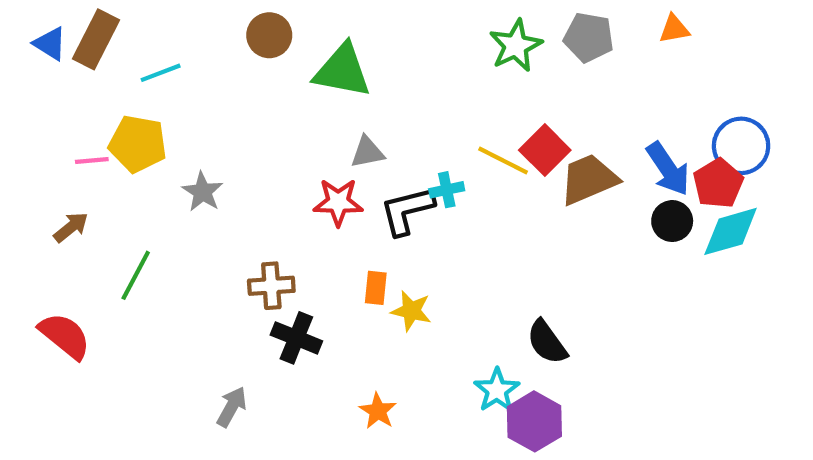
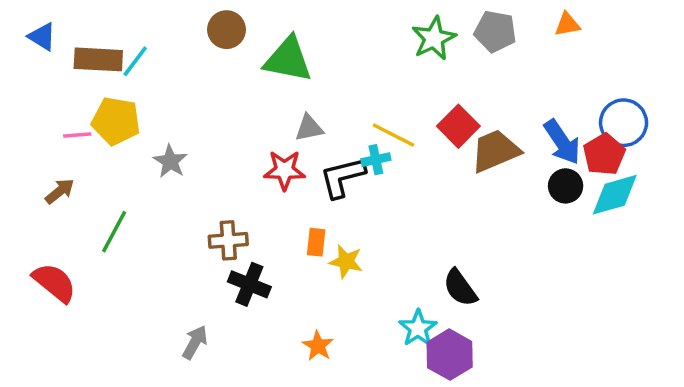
brown rectangle: (96, 39) -> (98, 59), moved, turned 66
cyan line: (161, 73) -> (135, 61), turned -32
yellow line: (503, 160) -> (393, 135), moved

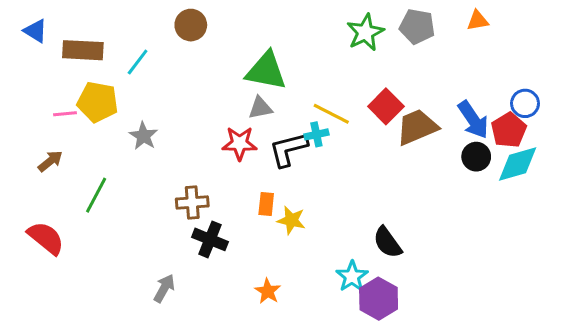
green triangle: (288, 59) -> (266, 71), moved
cyan line: (135, 61) -> (138, 62), moved
blue circle: (624, 123) -> (525, 103), size x0.7

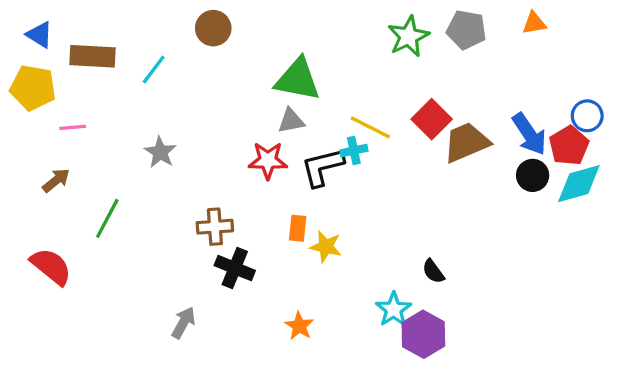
yellow pentagon: (98, 102) -> (33, 88), moved
black semicircle: (387, 242) -> (433, 271), size x0.7

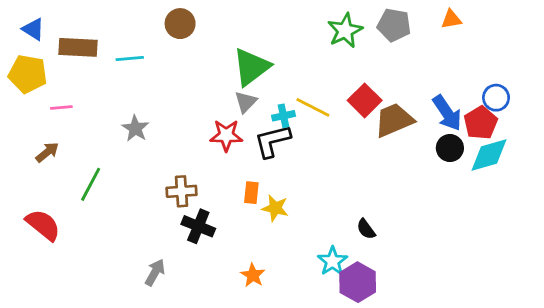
cyan line: (154, 69) -> (130, 59), turned 48
green triangle: (298, 79) -> (251, 67), turned -48
gray triangle: (291, 121) -> (246, 102), turned -35
cyan cross: (354, 151) -> (284, 116), moved

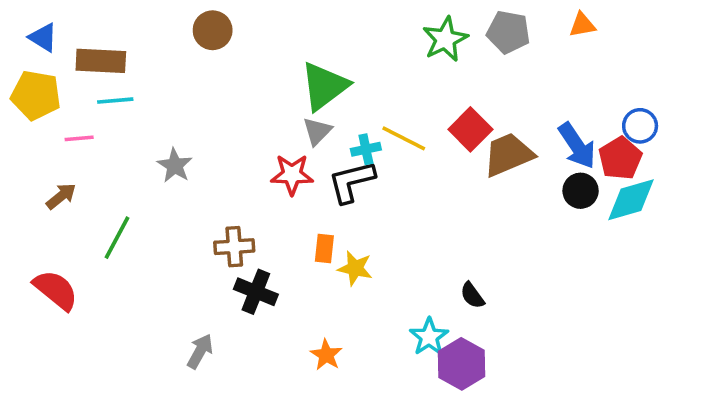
brown circle: (180, 24) -> (213, 30), moved
cyan line: (130, 59) -> (115, 101), moved

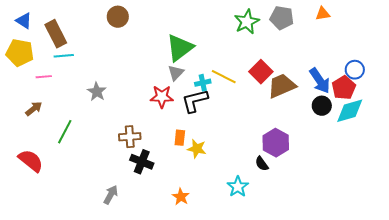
brown rectangle: (101, 61) -> (56, 34), turned 60
purple hexagon: (461, 364) -> (276, 143), moved

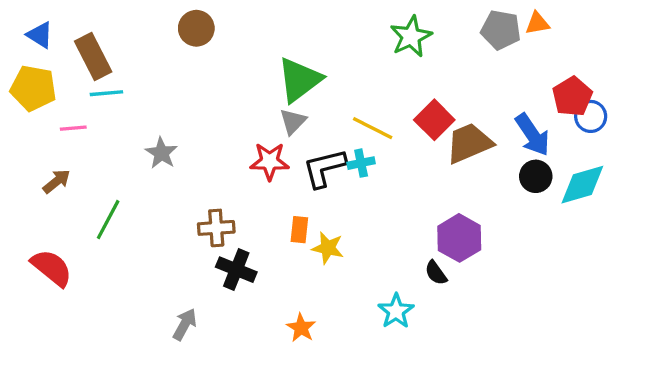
gray pentagon: (282, 18) -> (501, 30), moved
cyan cross: (203, 83) -> (361, 163), moved
red pentagon: (344, 88) -> (572, 96), moved

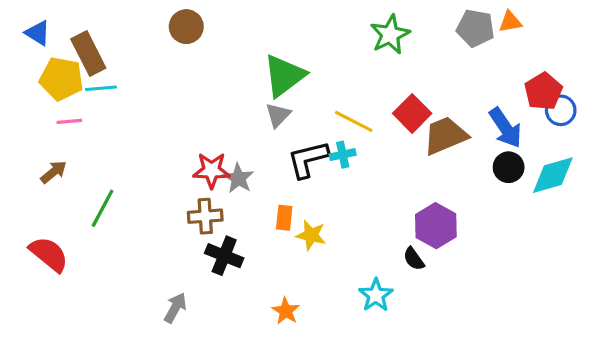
yellow pentagon: (33, 88) -> (61, 79), moved
gray star: (161, 153) -> (238, 178), moved
red star: (270, 161) -> (212, 170), moved

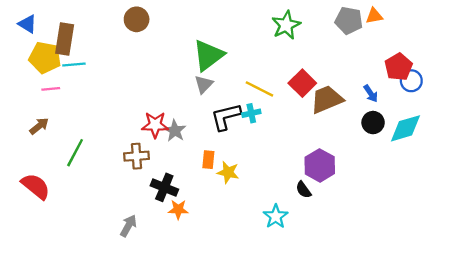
brown rectangle: (88, 53) -> (65, 39), turned 36
blue arrow: (505, 128) -> (371, 94), size x0.6
brown cross: (205, 216) -> (137, 156), moved
orange star: (286, 311) -> (178, 209), moved, turned -30

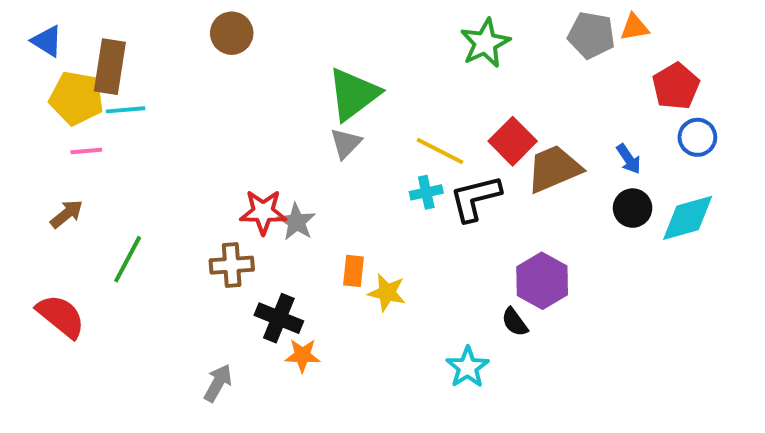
red pentagon: (399, 67) -> (676, 86), moved
black L-shape: (226, 117) -> (475, 198), moved

